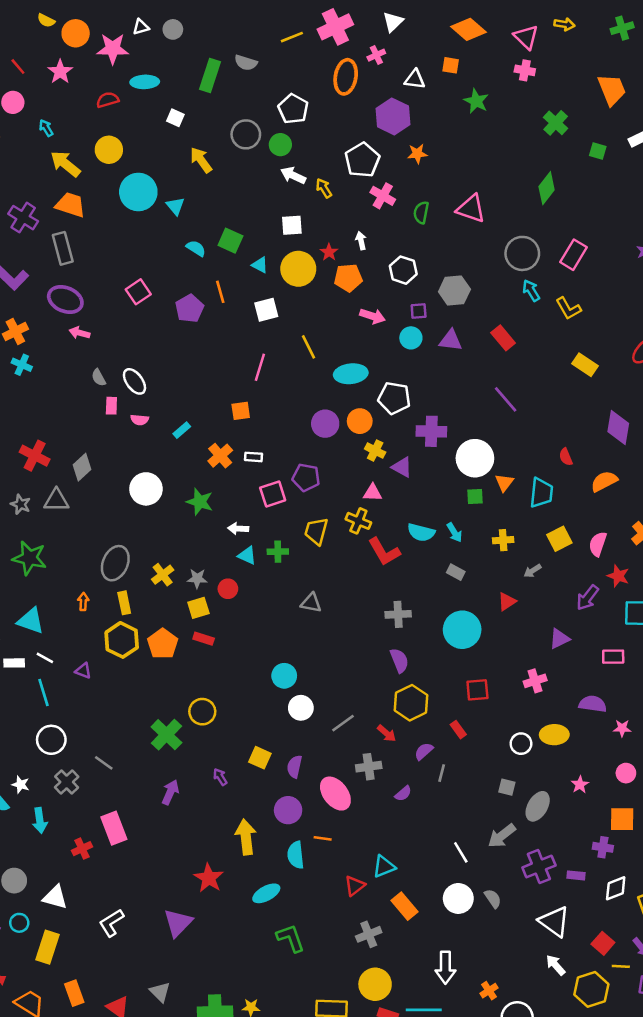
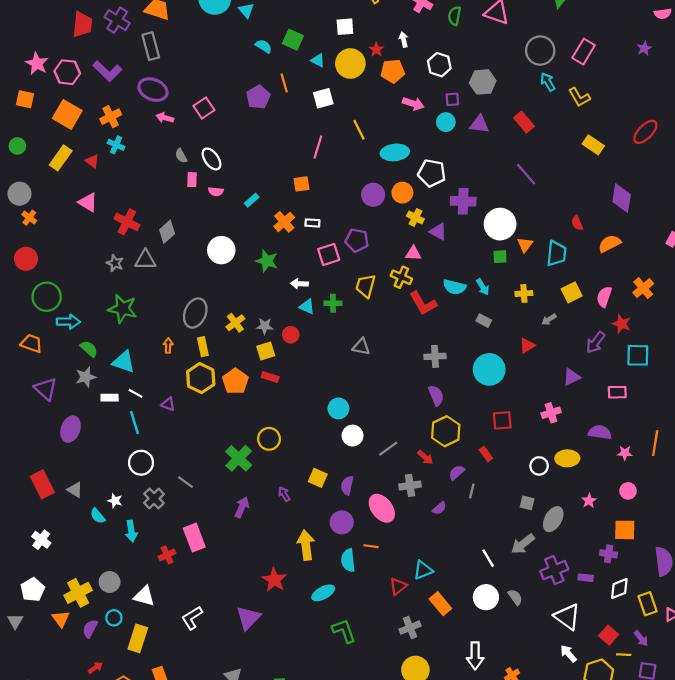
pink square: (138, 292) -> (204, 108), moved

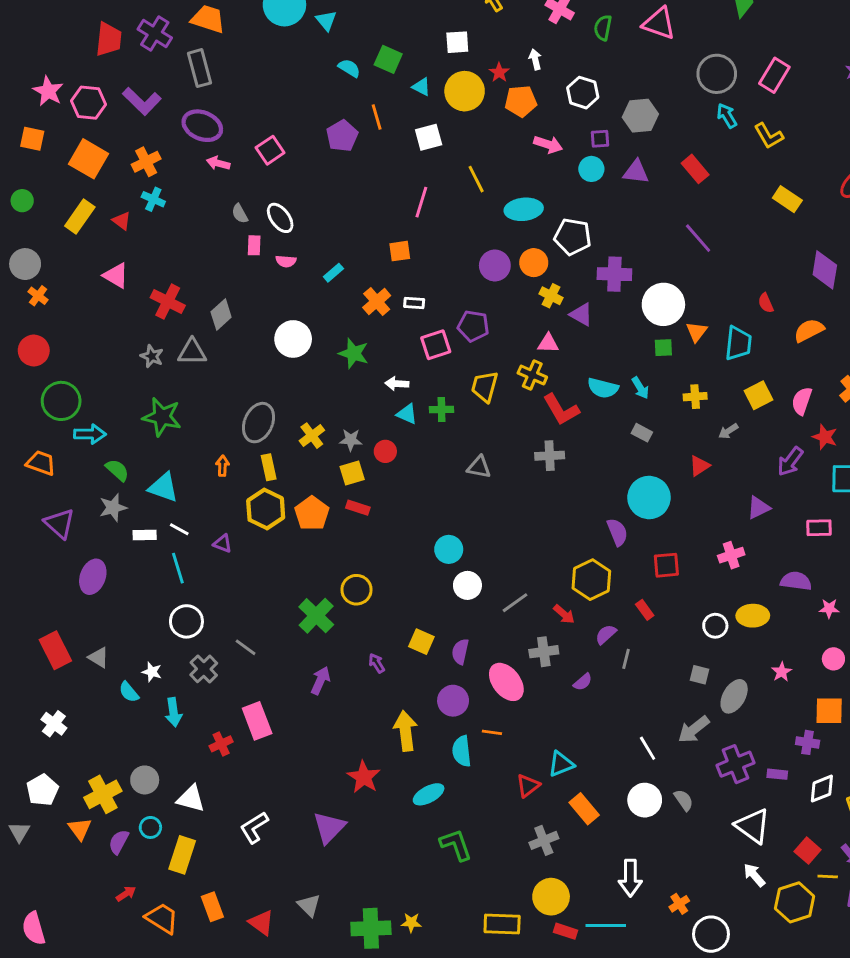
gray cross: (435, 356) -> (550, 456), moved
purple semicircle: (436, 395) -> (617, 532), moved

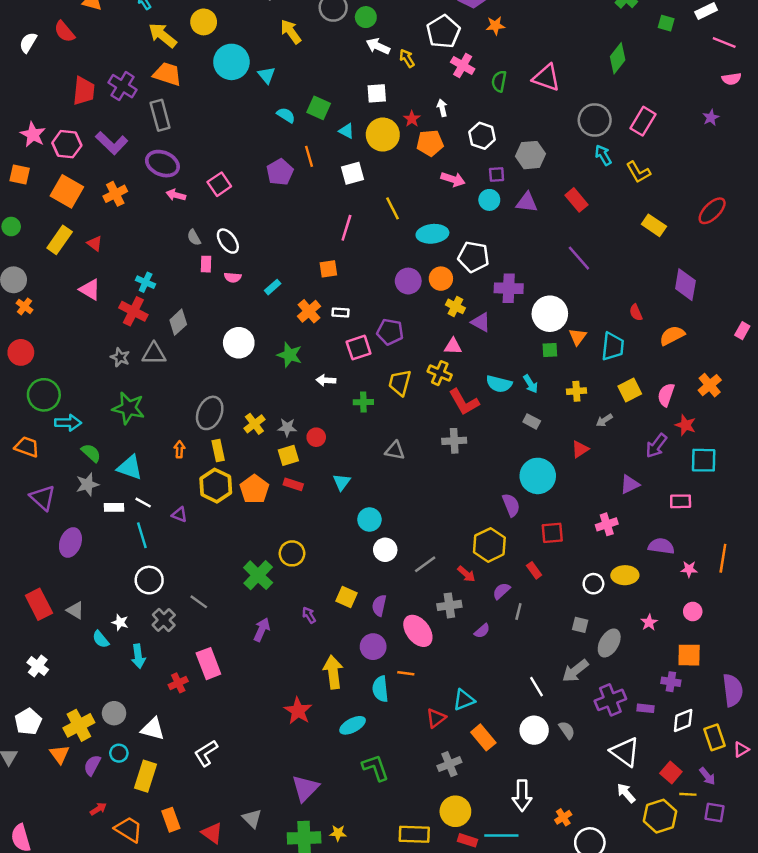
cyan cross: (153, 199) -> (146, 282), moved
cyan triangle: (407, 414) -> (342, 482), moved, turned 42
purple triangle: (329, 827) -> (305, 788), moved

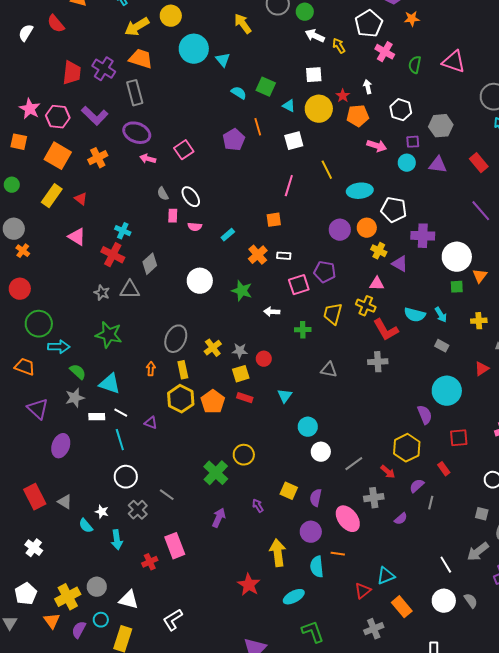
yellow arrow: (162, 35) -> (137, 27), turned -70

